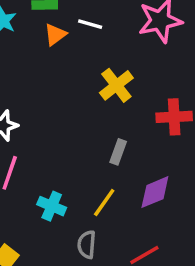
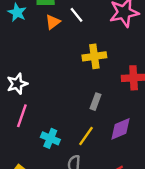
white line: (90, 24) -> (76, 15), turned 35
yellow cross: (116, 85) -> (94, 56), turned 30

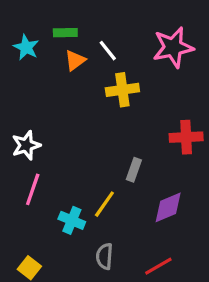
yellow cross: (94, 56) -> (122, 90), moved
yellow line: (86, 136) -> (104, 204), moved

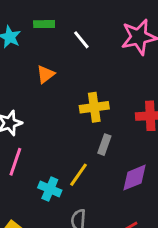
orange triangle: (75, 60) -> (46, 74), moved
yellow cross: (122, 90) -> (94, 107), moved

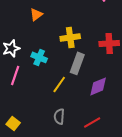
gray rectangle: (104, 145) -> (77, 63), size x1.5
cyan cross: (50, 189) -> (39, 57), moved

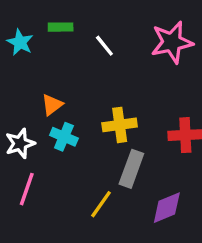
orange triangle: (36, 14) -> (52, 105), moved
cyan cross: (39, 57) -> (64, 137), moved

